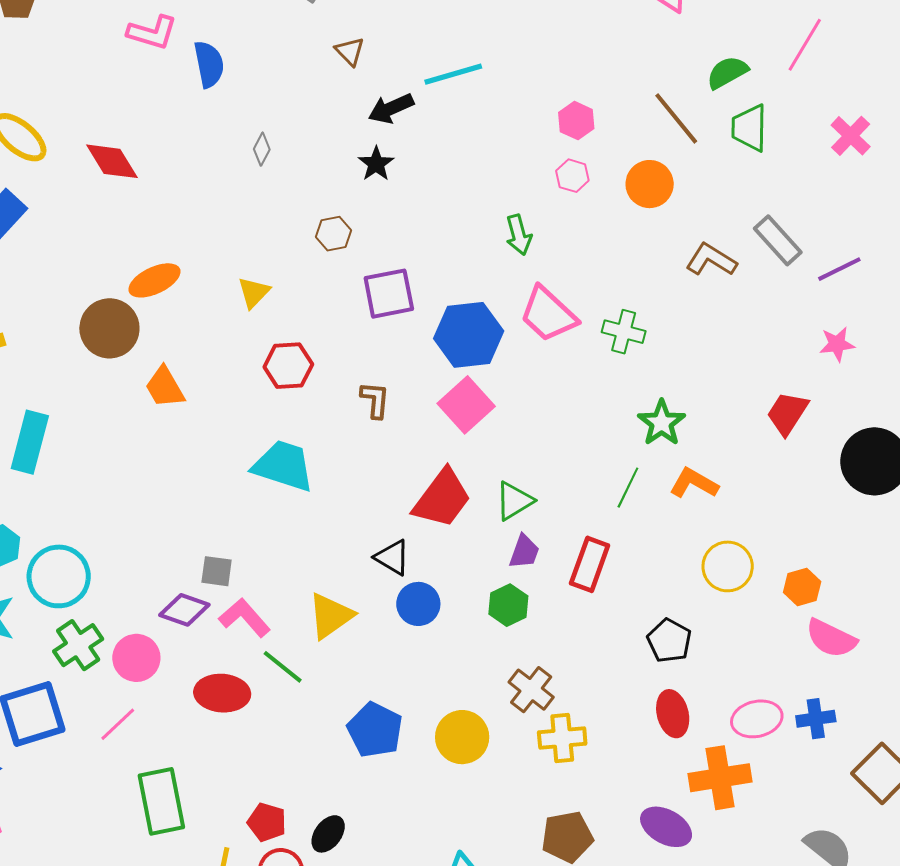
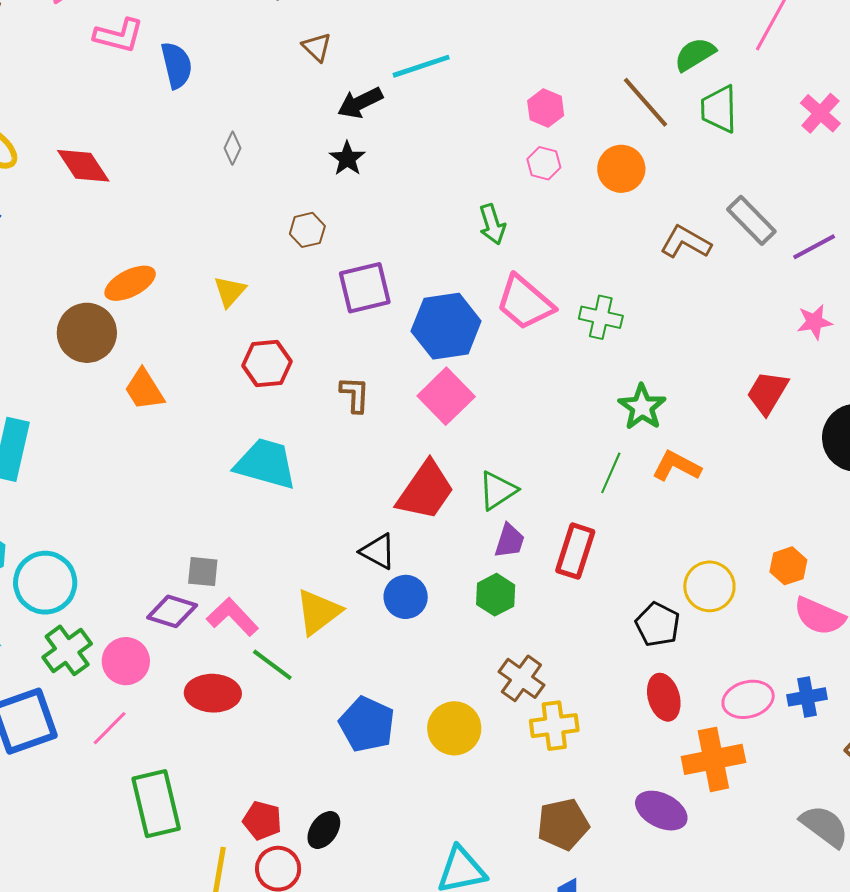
yellow circle: (728, 566) -> (709, 586), moved

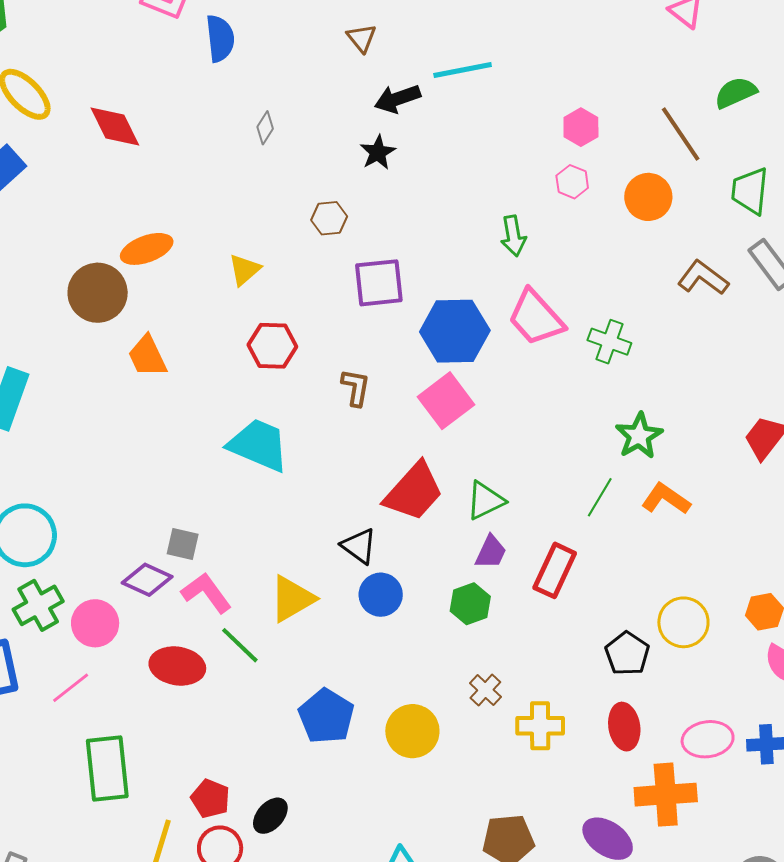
green trapezoid: (719, 109) -> (750, 191), moved
brown cross: (521, 678) -> (485, 690), size x0.7
yellow cross: (554, 726) -> (540, 726), moved

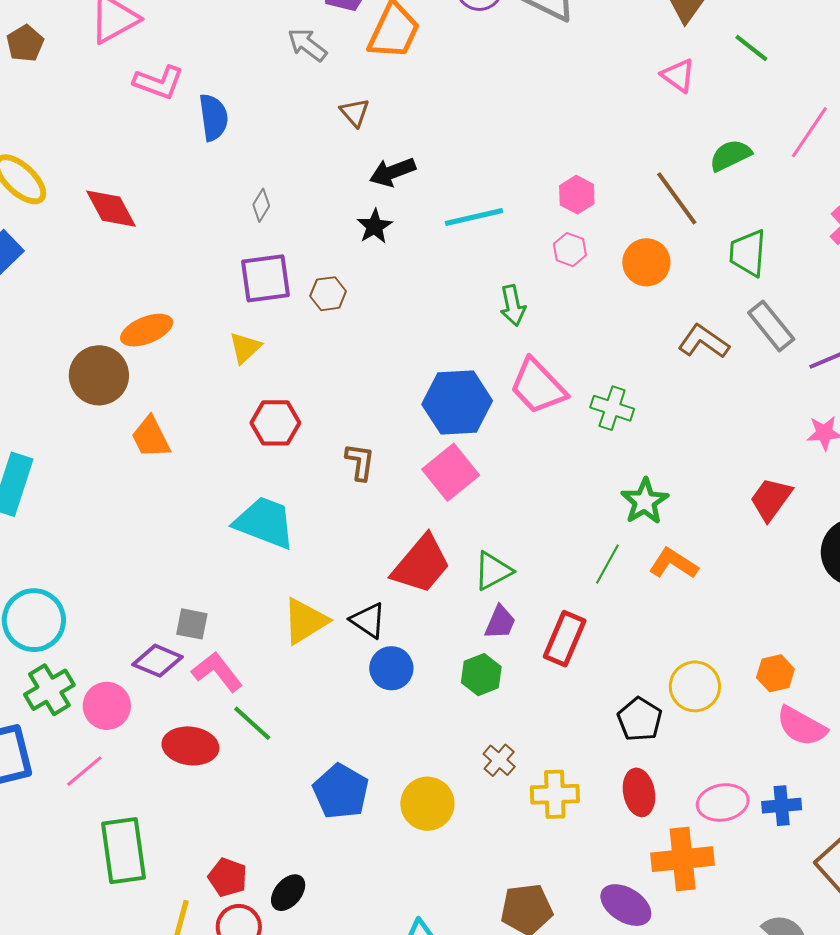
cyan line: (463, 70) -> (474, 217), moved
purple square: (379, 283) -> (266, 278), moved
yellow triangle: (292, 599) -> (305, 621), moved

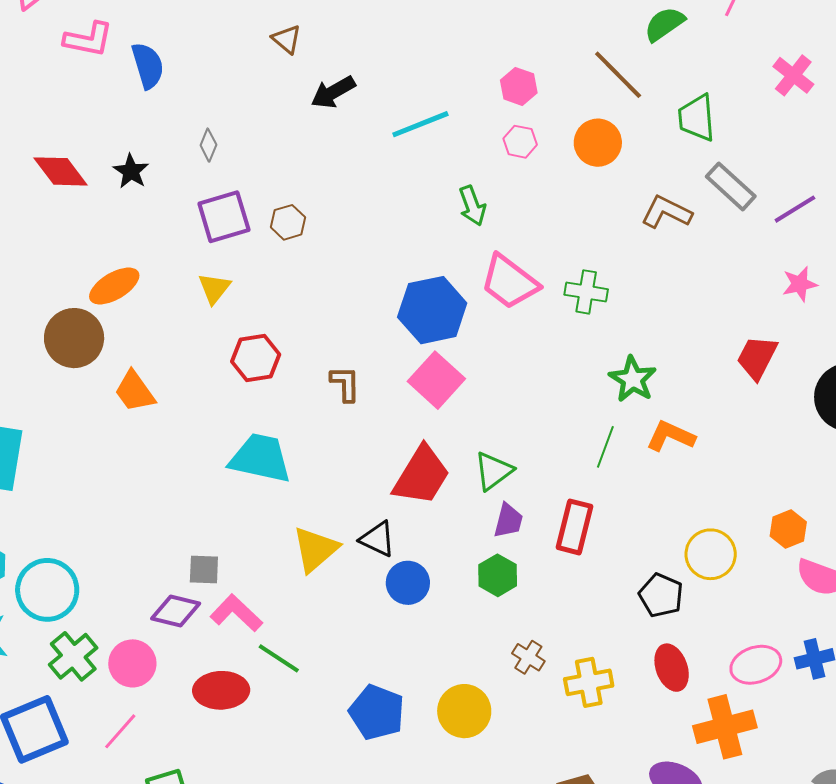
black star: (375, 226) -> (131, 171), moved

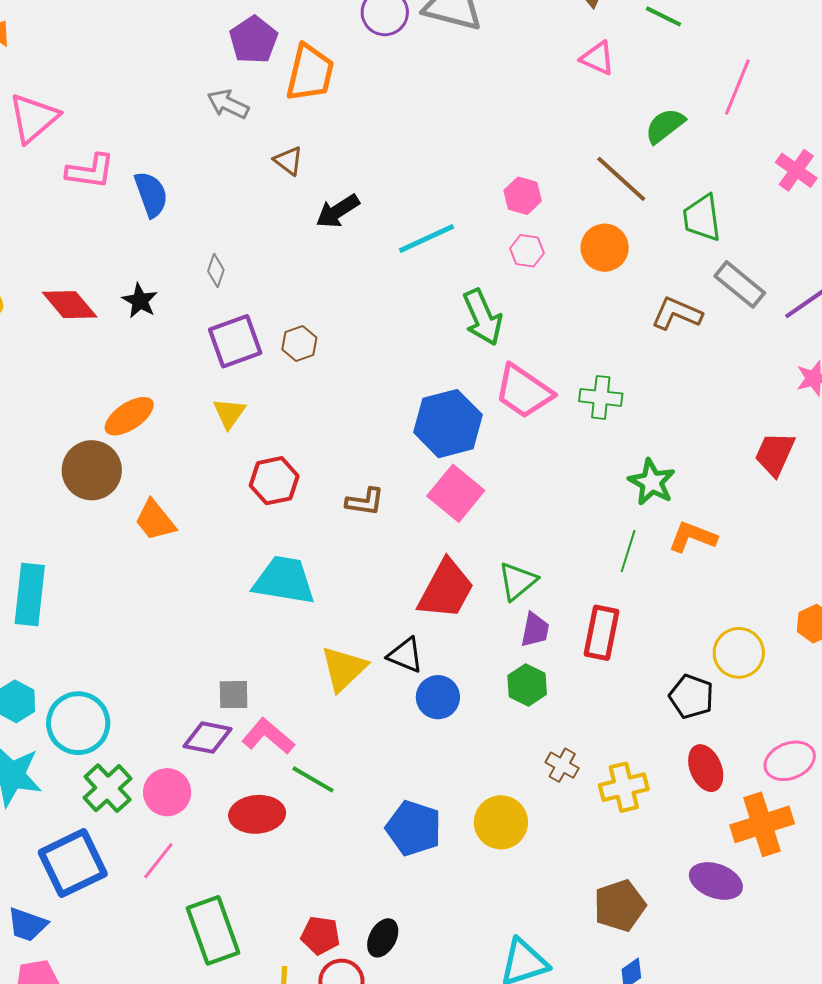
green arrow: (472, 206) -> (483, 317), size x1.4
brown L-shape: (345, 384) -> (365, 502), turned 102

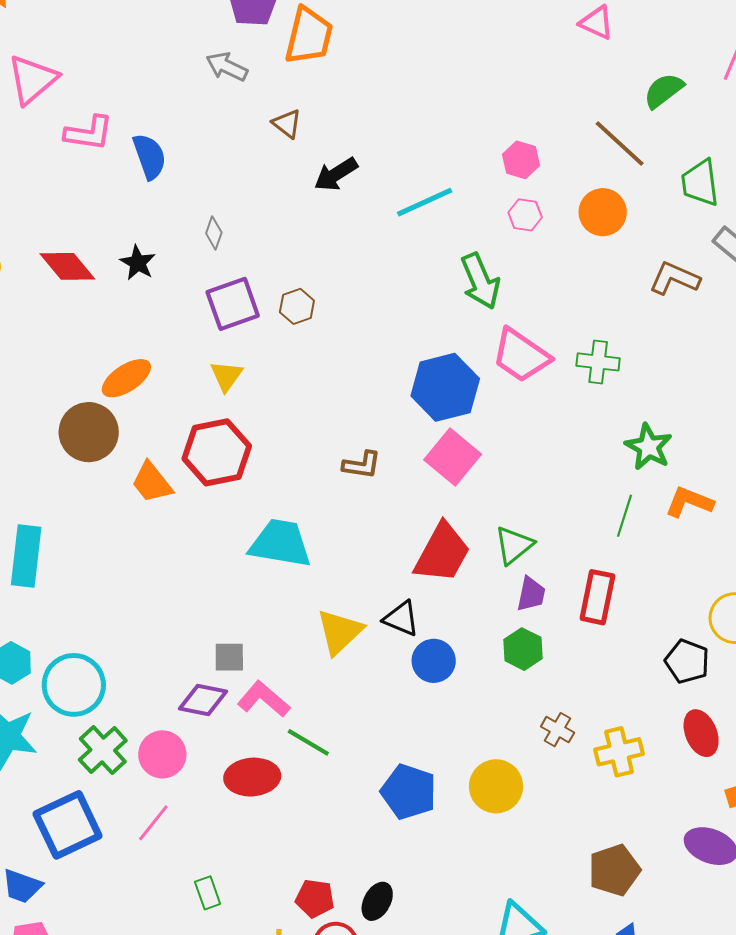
red hexagon: (274, 481) -> (217, 452), moved, size x1.4
green rectangle: (213, 930) -> (208, 893), size x0.5

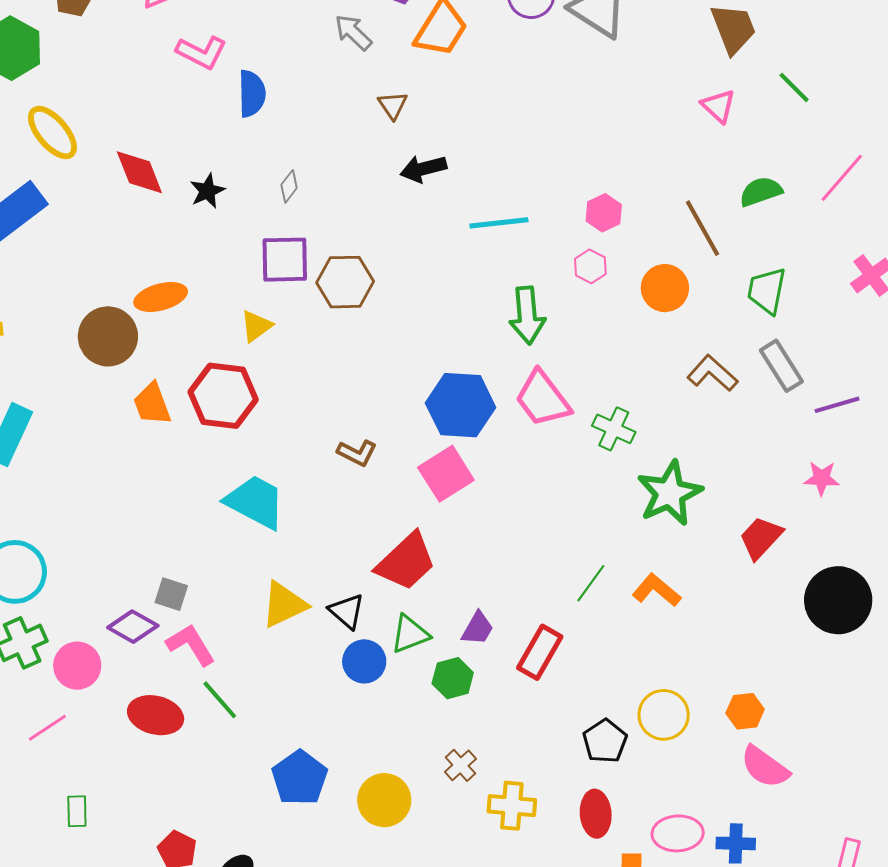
brown hexagon: (297, 306) -> (345, 282), size x1.6
green star: (649, 447) -> (670, 493), moved, size x1.4
green triangle: (514, 545) -> (410, 634), moved

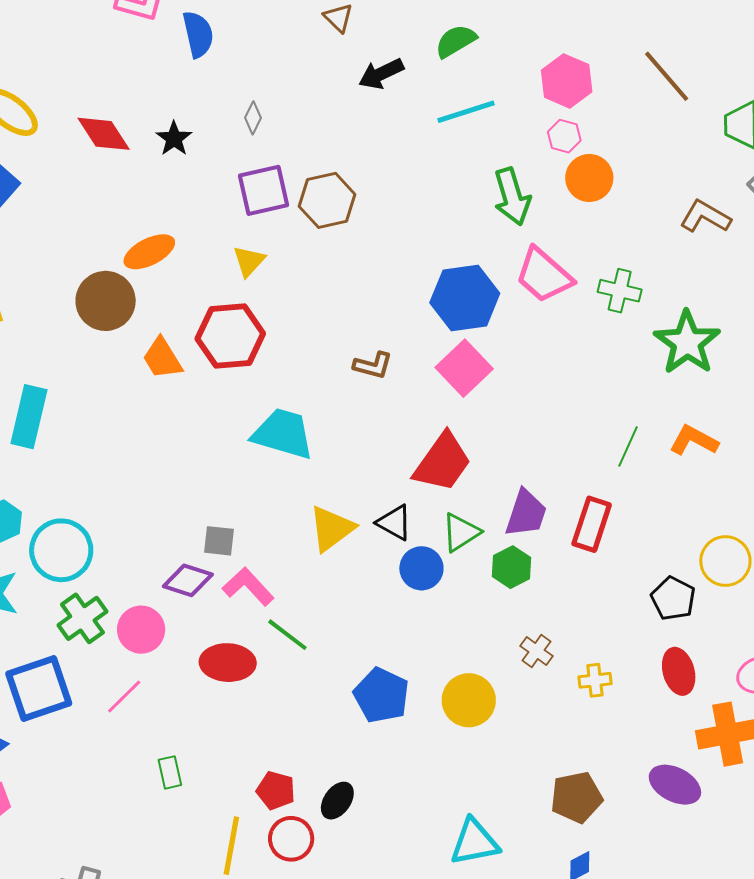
green semicircle: (761, 192) -> (456, 41), moved
pink hexagon: (604, 213) -> (567, 81), size x1.4
orange circle: (665, 288) -> (589, 178), moved
purple trapezoid: (478, 628) -> (526, 513), size x1.4
yellow cross: (512, 806) -> (595, 680), size x0.7

